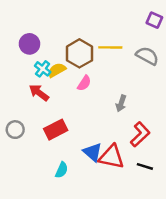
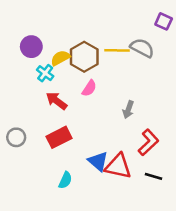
gray semicircle: (147, 56) -> (142, 48), moved
yellow semicircle: (57, 70) -> (60, 58), moved
red arrow: (39, 93) -> (57, 101), moved

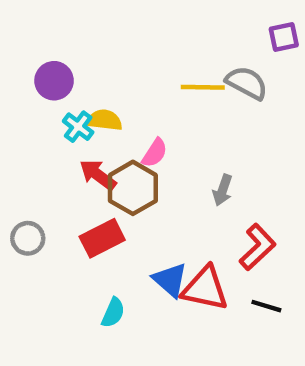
purple square: (164, 21) -> (284, 37), turned -36
brown hexagon: (84, 57) -> (133, 188), moved
yellow semicircle: (60, 58) -> (104, 120), moved, turned 36

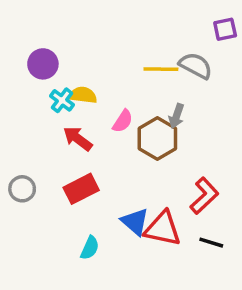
brown hexagon: (133, 188) -> (157, 139), moved
gray arrow: (223, 190) -> (177, 116), moved

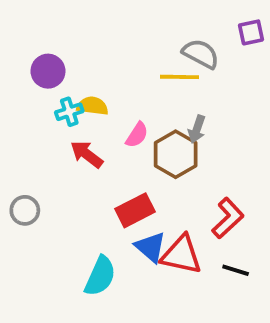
gray semicircle: (196, 66) -> (201, 54), moved
cyan cross: (62, 100) -> (69, 112), turned 35
red rectangle: (81, 189) -> (135, 210), moved
cyan semicircle: (90, 248) -> (100, 276), size x1.5

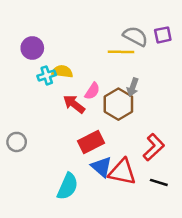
purple square: (251, 32) -> (163, 35), moved
red arrow: (87, 154) -> (74, 104), moved

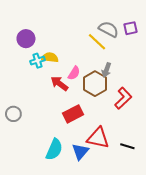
yellow line: (121, 52) -> (97, 42), turned 42
red L-shape: (154, 147) -> (123, 98), moved
blue triangle: (101, 167) -> (80, 152), moved, turned 30

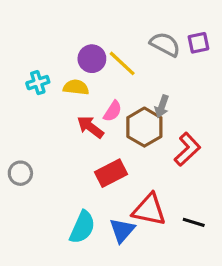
purple circle: (26, 39) -> (92, 59), moved
yellow line: (97, 42) -> (122, 63), moved
cyan cross: (37, 61) -> (38, 83), moved

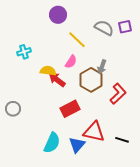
purple circle: (92, 59) -> (58, 15), moved
yellow semicircle: (76, 87) -> (48, 71), moved
pink semicircle: (113, 111) -> (71, 62), moved

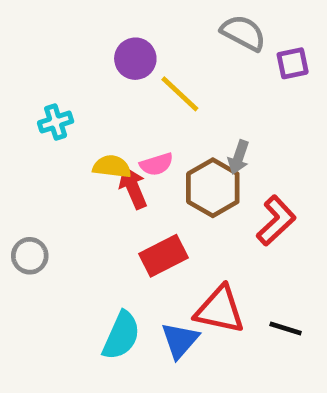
purple circle: (58, 15) -> (135, 59), moved
gray semicircle: (104, 28) -> (243, 33), moved
pink semicircle: (71, 62) -> (156, 164), moved, turned 40
red arrow: (57, 80) -> (133, 188), turned 30

